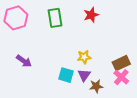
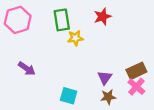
yellow star: (84, 57) -> (75, 38), moved
cyan square: (66, 75) -> (69, 96), moved
purple triangle: (84, 75) -> (105, 78), moved

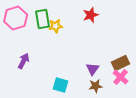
green rectangle: (62, 20) -> (43, 19), moved
yellow star: (75, 38) -> (56, 26), moved
purple arrow: (27, 69) -> (24, 61), turned -98

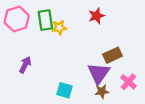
brown rectangle: (121, 63) -> (112, 55), moved
purple triangle: (93, 69) -> (99, 73), size x1.6

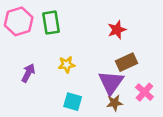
red star: (97, 16) -> (117, 30), moved
yellow star: (59, 28) -> (67, 64), moved

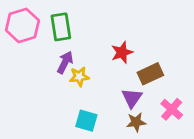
red star: (117, 30) -> (122, 52), moved
purple arrow: (28, 73) -> (65, 62), moved
purple triangle: (111, 82) -> (132, 98), size x0.7

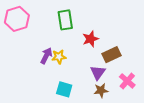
green rectangle: (61, 27) -> (65, 20), moved
purple arrow: (65, 62) -> (46, 56), moved

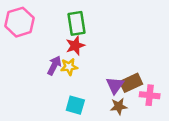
red star: (90, 39) -> (75, 46), moved
brown rectangle: (111, 55) -> (131, 83), moved
pink cross: (127, 81) -> (150, 95), turned -35

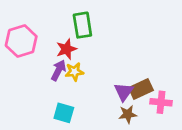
pink hexagon: (19, 22) -> (21, 41), moved
red star: (75, 46) -> (66, 49), moved
cyan square: (75, 105) -> (64, 113), moved

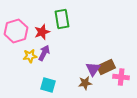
red star: (66, 49) -> (42, 32), moved
yellow star: (74, 72) -> (30, 56), moved
brown star: (128, 114) -> (85, 83), moved

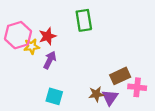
green rectangle: (62, 19) -> (84, 20), moved
yellow star: (30, 56) -> (32, 46), moved
purple triangle: (93, 69) -> (110, 97), moved

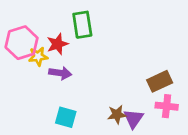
green rectangle: (84, 20) -> (82, 25), moved
purple arrow: (50, 60) -> (60, 73), turned 72
brown rectangle: (120, 76) -> (160, 81), moved

